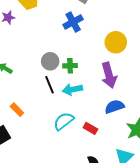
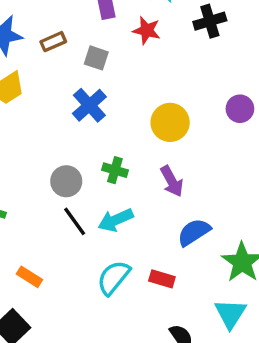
green cross: (70, 66) -> (115, 170), moved, turned 32
purple arrow: (109, 75) -> (172, 181), size x0.7

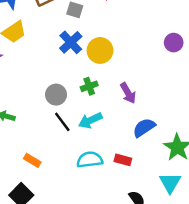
yellow circle: (170, 122) -> (100, 50), moved
green cross: (115, 170) -> (89, 86), turned -35
cyan semicircle: (113, 278) -> (90, 160), turned 45

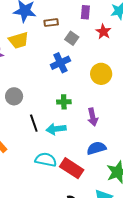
yellow circle: (100, 50) -> (101, 74), moved
gray circle: (56, 95) -> (14, 96), moved
red rectangle: (123, 160) -> (72, 168), size x1.6

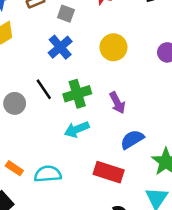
green cross: (64, 102) -> (77, 94), size x1.5
black line: (34, 123) -> (44, 89), moved
cyan semicircle: (46, 160) -> (48, 174), moved

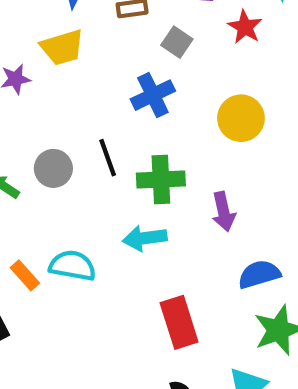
blue semicircle: (132, 139) -> (259, 274), moved
red rectangle: (109, 172) -> (179, 322), turned 40
cyan semicircle: (48, 174) -> (72, 266), moved

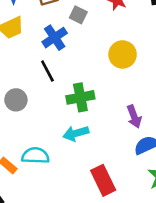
blue cross: (153, 95) -> (55, 38), moved
black line: (108, 158) -> (47, 71), moved
purple arrow: (223, 212) -> (134, 117), moved

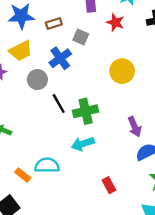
black line: (47, 71) -> (59, 104), moved
gray circle: (16, 100) -> (37, 80), moved
red rectangle: (103, 180) -> (109, 185), size x0.6

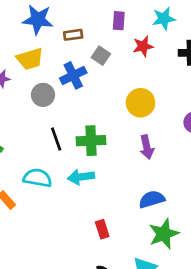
red star: (115, 22) -> (143, 46), turned 30
black line: (59, 104) -> (56, 139), moved
purple arrow: (135, 127) -> (147, 147), moved
cyan semicircle: (47, 165) -> (38, 178), moved

